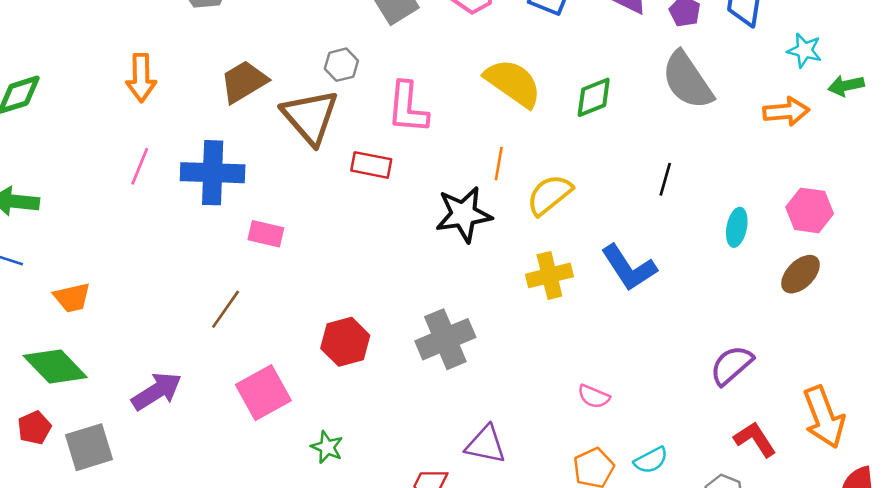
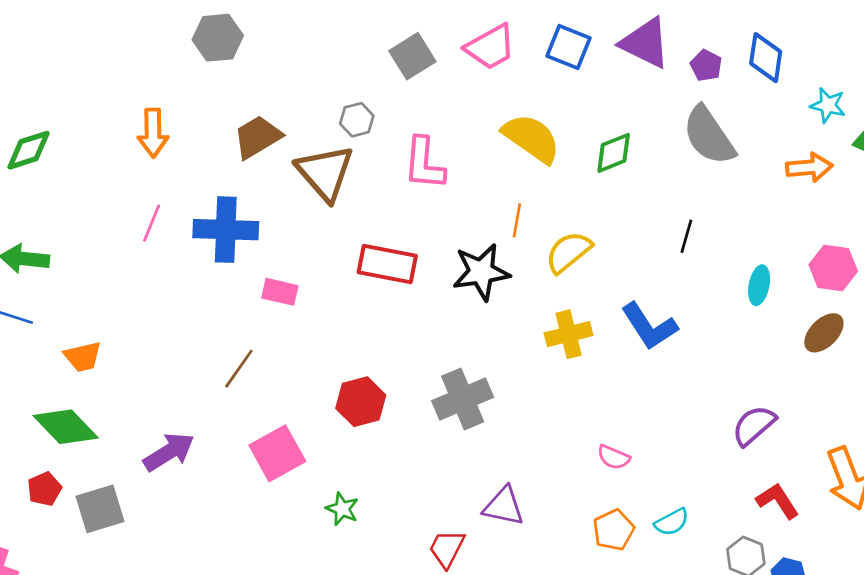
red rectangle: (371, 165) -> (387, 264), moved, size x1.4

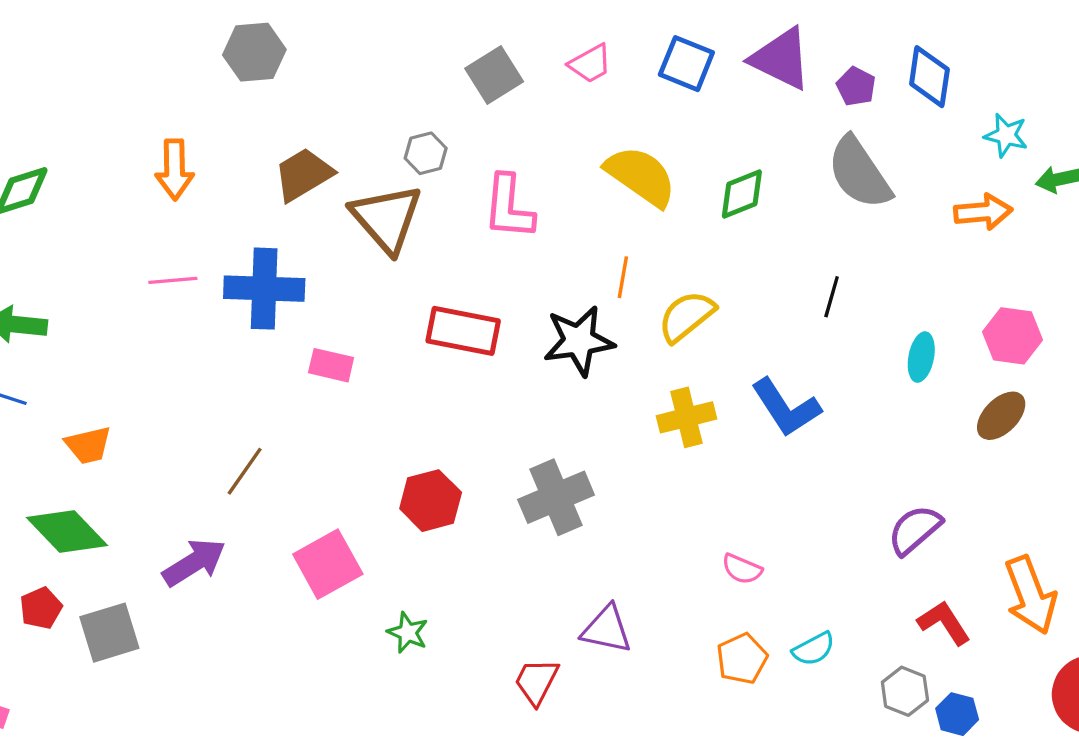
pink trapezoid: (490, 47) -> (590, 64), size x0.7
pink line: (152, 223) -> (173, 280), turned 63
brown line: (239, 369) -> (245, 471), moved

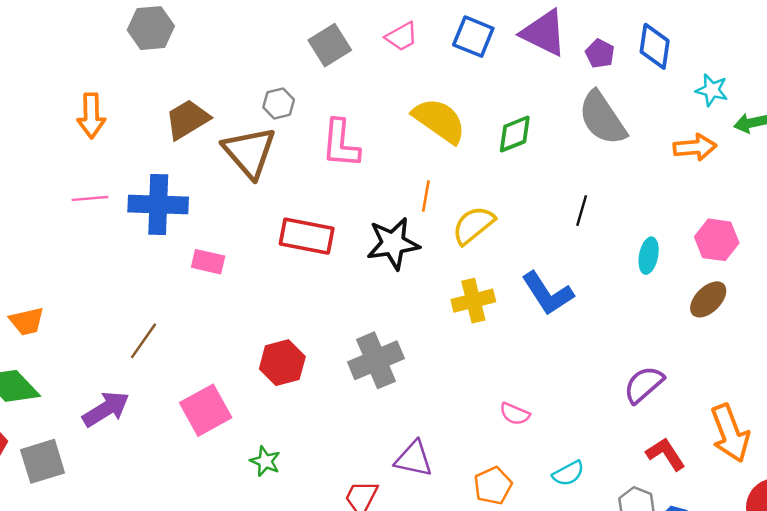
orange pentagon: (742, 659) -> (493, 486), moved

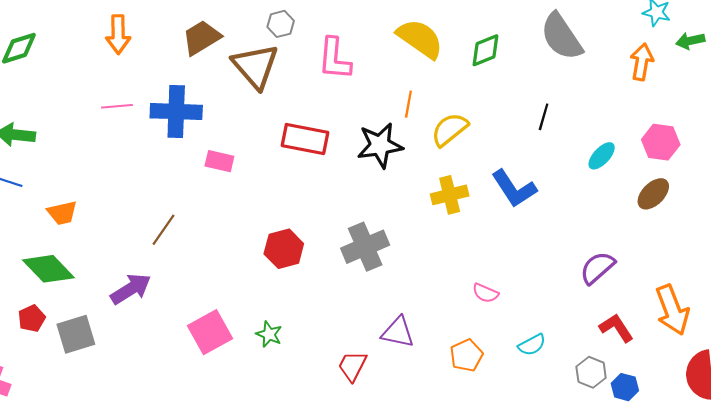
orange arrow: (695, 147) -> (642, 62), turned -75
cyan ellipse: (649, 256) -> (602, 156), turned 32
pink square: (206, 410) -> (210, 332), moved

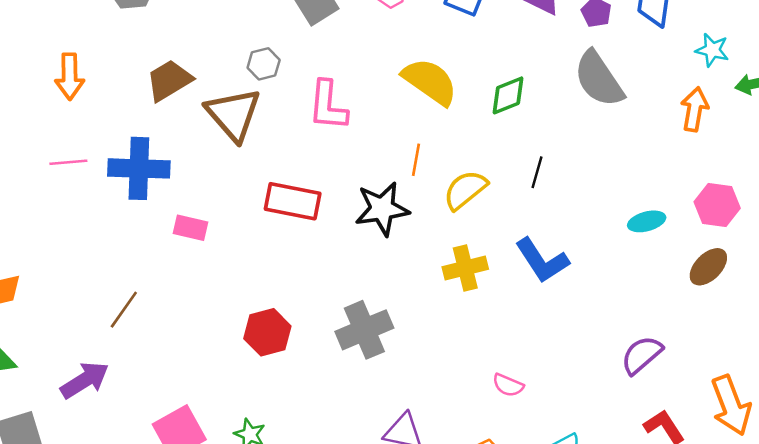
black line: (544, 117) -> (537, 172), moved
cyan ellipse: (602, 156) -> (647, 221), turned 32

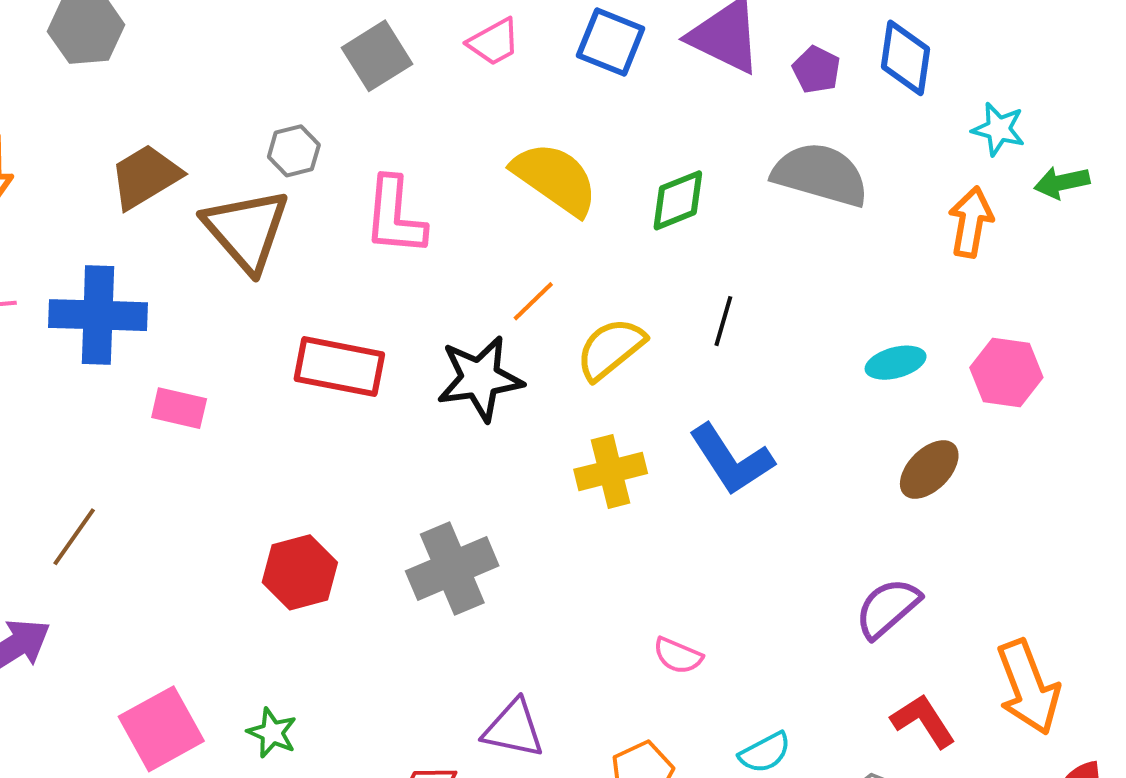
gray semicircle: (599, 79) -> (820, 175), turned 140
orange line: (416, 160) -> (533, 301), turned 36
cyan ellipse: (647, 221) -> (896, 363), moved
brown ellipse: (708, 267) -> (929, 469), moved

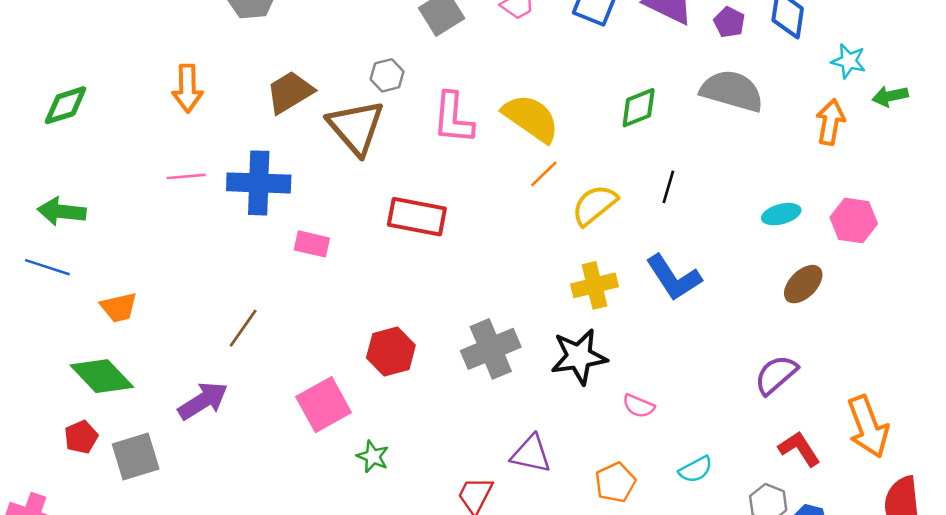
yellow semicircle: (555, 179) -> (531, 118), moved
black star: (480, 378) -> (579, 357), moved
pink square: (161, 729) -> (324, 405), moved

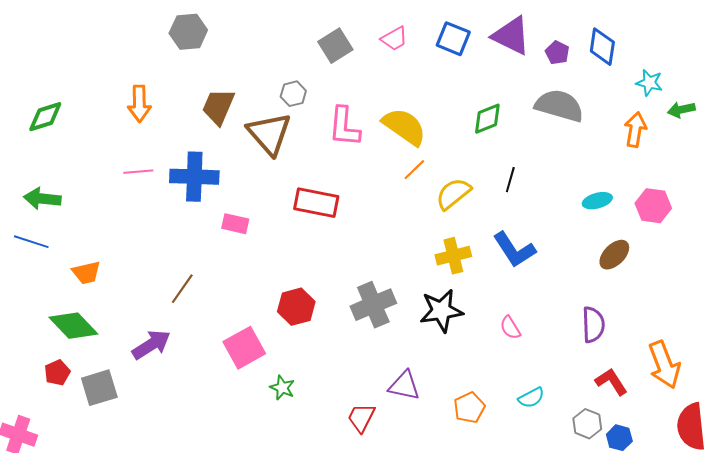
brown trapezoid: (290, 92) -> (218, 107), turned -36
purple semicircle: (776, 375) -> (593, 325), turned 129
pink semicircle: (639, 406) -> (510, 328), moved, turned 35

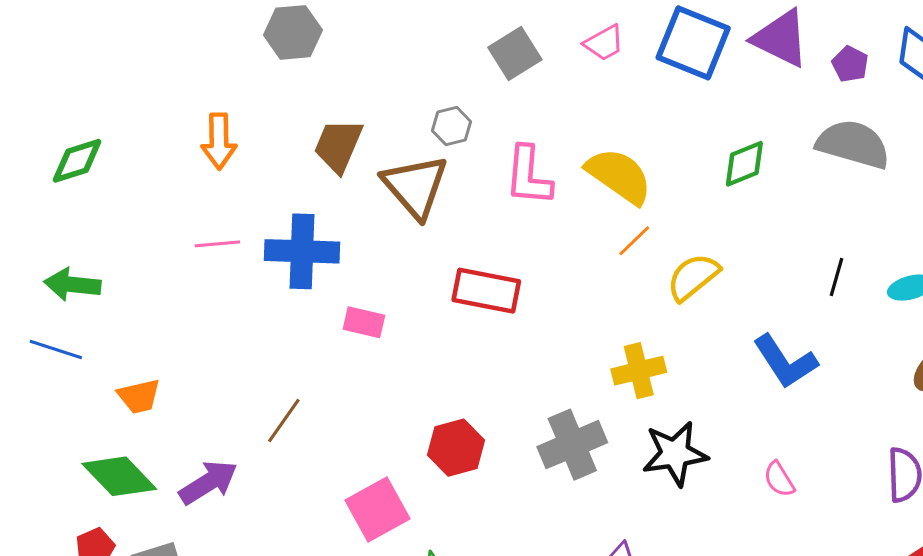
blue square: (453, 39) -> (693, 43), size x1.4
black line: (510, 180) -> (837, 277), moved
yellow cross: (453, 256) -> (639, 371), moved
purple arrow: (151, 345) -> (208, 482), moved

